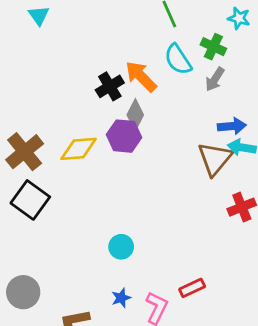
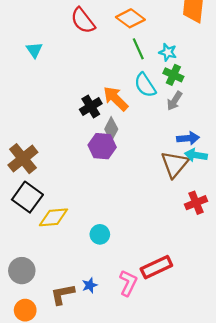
cyan star: (239, 18) -> (168, 52), moved
yellow diamond: (79, 149) -> (53, 217), moved
red rectangle: (192, 288) -> (156, 267), size x1.5
blue star: (121, 298) -> (90, 285), moved

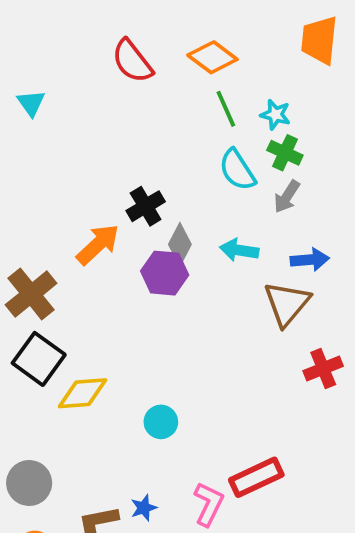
cyan triangle: (34, 50) -> (31, 103), moved
orange arrow: (116, 99) -> (98, 244), moved, turned 92
cyan arrow: (196, 155) -> (239, 250), moved

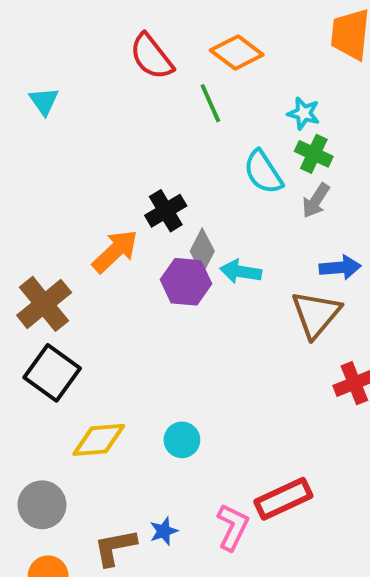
green line: (226, 109) -> (210, 103), moved
cyan arrow: (239, 250) -> (241, 272), moved
yellow diamond: (83, 393) -> (99, 440), moved

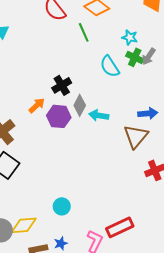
gray arrow: (316, 201) -> (149, 56), moved
orange arrow: (115, 251) -> (37, 105), size x0.7
purple hexagon: (186, 282) -> (59, 116), moved
yellow diamond: (99, 440) -> (24, 225), moved
cyan circle: (182, 440) -> (62, 206), moved

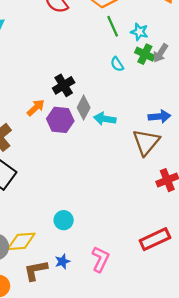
green line: (84, 32) -> (113, 26), moved
cyan semicircle: (110, 66) -> (117, 64), size x0.6
red rectangle: (120, 227) -> (155, 239), moved

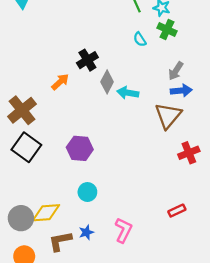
gray arrow: (161, 53) -> (176, 71), moved
purple hexagon: (60, 120) -> (80, 148), moved
red rectangle: (155, 239) -> (177, 211), size x0.6

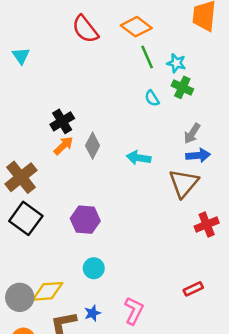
black cross: (87, 60) -> (62, 121), moved
gray diamond: (107, 82) -> (93, 146), moved

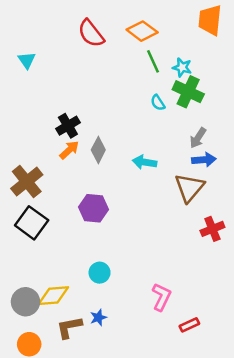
green cross: (182, 87) -> (188, 92), size x1.4
purple hexagon: (85, 220) -> (93, 208), moved
red rectangle: (193, 289) -> (189, 325), moved
pink L-shape: (134, 311) -> (161, 297), moved

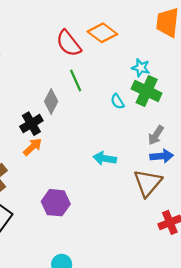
red semicircle: (91, 33) -> (69, 43), moved
green line: (153, 61) -> (76, 81), moved
gray diamond: (98, 150) -> (51, 101), moved

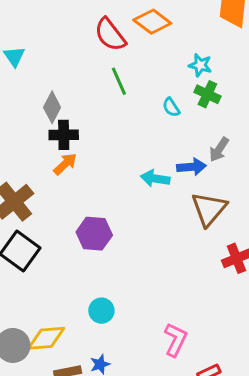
green cross: (147, 91) -> (207, 94), size x0.7
gray diamond: (51, 101) -> (52, 107), moved
black cross: (31, 124) -> (64, 135), turned 30
blue arrow: (162, 156) -> (191, 167), moved

